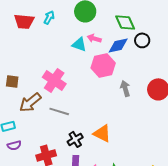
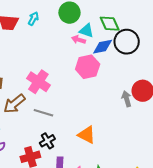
black circle: (142, 40) -> (127, 42), size x1.6
cyan triangle: (79, 44) -> (87, 31), moved
gray arrow: (125, 88) -> (127, 99), moved
black cross: (75, 139) -> (47, 141), moved

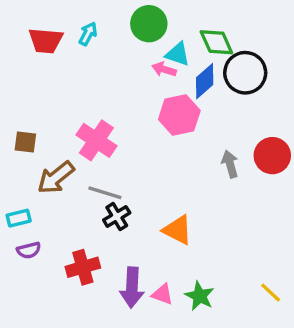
blue diamond: (103, 47) -> (205, 81), turned -30
gray arrow: (127, 99) -> (230, 164), moved
black cross: (47, 141) -> (117, 216), moved

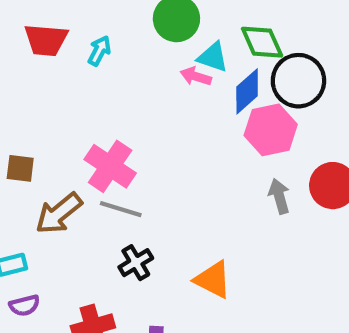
cyan arrow: (88, 34) -> (99, 51), moved
pink hexagon: (179, 115) -> (271, 130), moved
gray line: (105, 193) -> (121, 209), moved

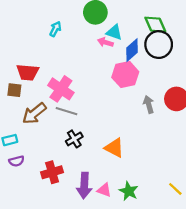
red trapezoid: (46, 40) -> (28, 72), moved
green diamond: (262, 42) -> (155, 25), moved
pink hexagon: (271, 130) -> (125, 75), moved

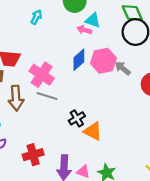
blue diamond: (132, 50) -> (79, 60), moved
gray arrow: (149, 104) -> (123, 68), moved, turned -35
brown arrow: (34, 113) -> (16, 98), turned -55
black cross: (74, 139) -> (77, 118), moved

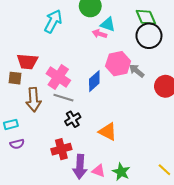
cyan arrow: (36, 17) -> (53, 21), size x1.6
blue diamond: (79, 60) -> (94, 81), moved
black cross: (77, 118) -> (73, 119), moved
red cross: (33, 155) -> (61, 149), moved

